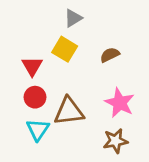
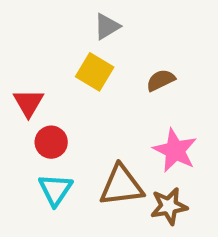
red triangle: (32, 66) -> (28, 103), moved
brown triangle: (69, 111) -> (121, 186), moved

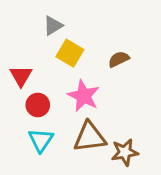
gray triangle: (107, 26) -> (53, 26), moved
pink star: (175, 150) -> (84, 96), moved

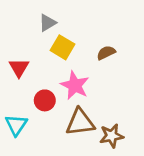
red circle: (38, 105) -> (45, 100), moved
cyan triangle: (41, 140) -> (16, 125), moved

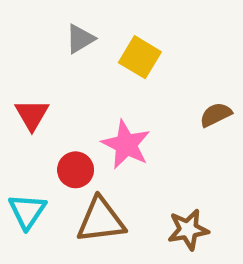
yellow square: (62, 47) -> (140, 57), moved
brown semicircle: (106, 53) -> (216, 115), moved
brown triangle: (80, 122) -> (101, 220), moved

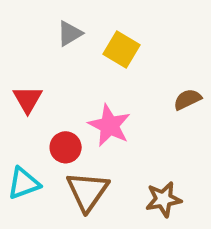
cyan triangle: (27, 211) -> (24, 183), turned 36
brown triangle: (101, 220) -> (88, 191), turned -48

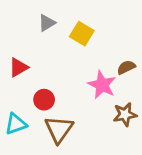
red triangle: (28, 99) -> (18, 67), turned 30
pink star: (109, 125) -> (102, 85), moved
brown star: (163, 199) -> (125, 114), moved

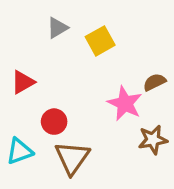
yellow square: (82, 34) -> (100, 41), turned 30

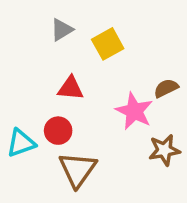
red triangle: (23, 82) -> (70, 88), moved, turned 35
cyan triangle: (20, 151) -> (21, 143), moved

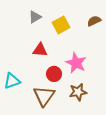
brown semicircle: (166, 88) -> (94, 21), moved
red circle: (58, 131) -> (54, 74), moved
brown star: (164, 150) -> (78, 92), moved

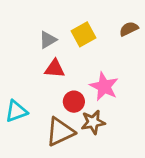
gray triangle: (35, 17) -> (48, 40), moved
brown star: (78, 92) -> (93, 122), moved
brown triangle: (44, 96) -> (60, 132), turned 30

